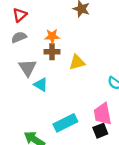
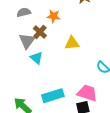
brown cross: (52, 52) -> (40, 32), moved, turned 32
pink trapezoid: (103, 114) -> (87, 93), turned 110

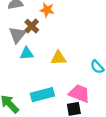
yellow triangle: (72, 43) -> (58, 58), moved
cyan triangle: (36, 58) -> (27, 53), turned -48

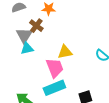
cyan triangle: (27, 53) -> (27, 48), moved
pink trapezoid: (79, 93) -> (55, 68), moved, turned 55

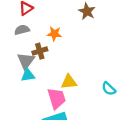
brown cross: (36, 26) -> (40, 51), turned 32

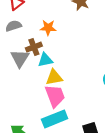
cyan triangle: (28, 75) -> (45, 60), moved
yellow triangle: (69, 82) -> (54, 77), moved

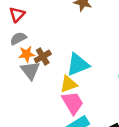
orange star: (48, 28) -> (27, 54), moved
cyan triangle: (45, 60) -> (78, 65), moved, size x1.5

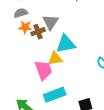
gray triangle: (30, 70) -> (51, 22), moved
pink trapezoid: (73, 103) -> (44, 70), moved

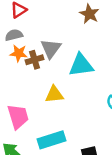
cyan triangle: (66, 44) -> (81, 65), moved
pink trapezoid: (44, 70) -> (18, 117), moved

